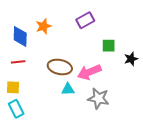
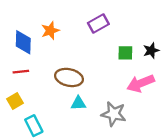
black star: (131, 59) -> (151, 50), moved
pink arrow: (89, 72) -> (141, 83), moved
yellow square: (13, 87) -> (15, 101), turned -32
cyan rectangle: (16, 109) -> (34, 126), moved

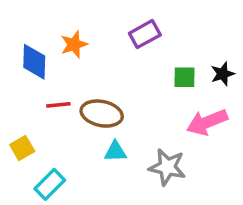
red line: (21, 72) -> (58, 105), moved
cyan rectangle: (34, 126) -> (50, 184), turned 72

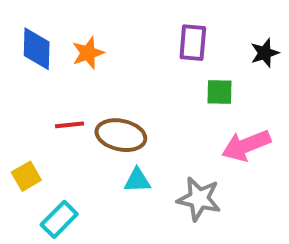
purple rectangle: (145, 34) -> (193, 43), moved, turned -56
blue diamond: (34, 62) -> (37, 49), moved
black star: (223, 74) -> (265, 53), moved

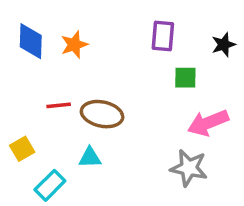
cyan triangle: (137, 180) -> (90, 157), moved
gray star: (199, 199) -> (189, 168), moved

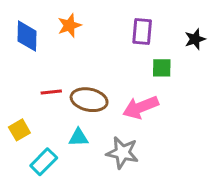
orange star: (74, 45) -> (69, 25), moved
pink arrow: (208, 123) -> (141, 107), moved
gray star: (189, 168) -> (122, 153), moved

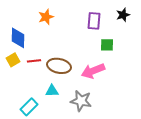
blue diamond: (27, 36) -> (18, 38), moved
black star: (195, 39) -> (123, 15), moved
yellow square: (19, 130) -> (13, 60), moved

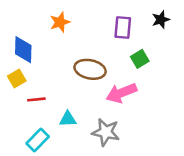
green square: (107, 45) -> (140, 59), turned -32
red line: (34, 61) -> (36, 99), moved
brown ellipse: (59, 66) -> (90, 69), moved

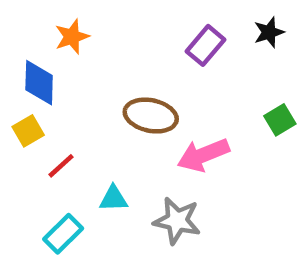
orange star: (60, 22) -> (72, 37), moved
purple rectangle: (123, 27) -> (205, 45), turned 35
green square: (140, 59) -> (280, 120), moved
red line: (36, 99) -> (61, 166), turned -36

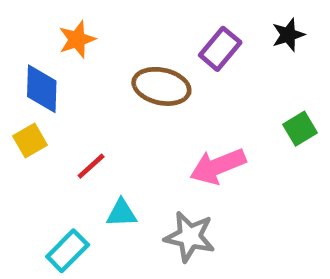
brown ellipse: (151, 116) -> (161, 86), moved
red line: (61, 166) -> (91, 166), moved

